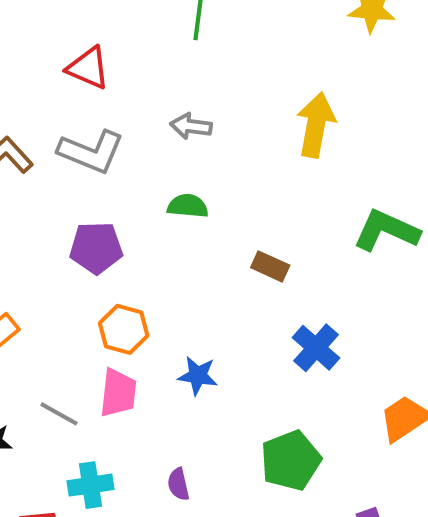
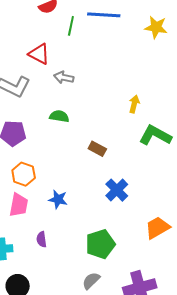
red triangle: (88, 68) -> (39, 54), moved
yellow arrow: (316, 125) -> (134, 104), moved, size x0.6
purple semicircle: (178, 484) -> (42, 239), moved

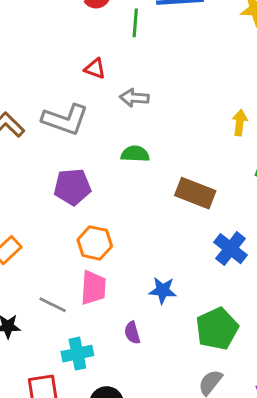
red triangle: (39, 54) -> (95, 69), size x0.7
brown rectangle: (97, 149) -> (195, 193), size x1.5
blue star: (58, 199) -> (163, 290), moved

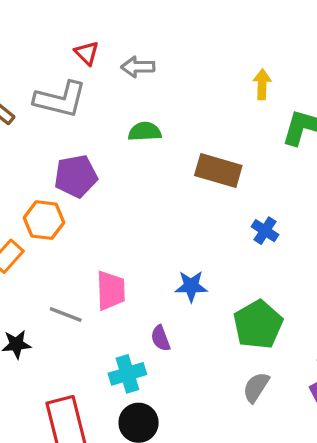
red triangle: (95, 69) -> (87, 53), moved, turned 30
orange hexagon: (95, 243) -> (44, 220), moved
blue cross: (231, 249) -> (265, 231), size x0.7
cyan cross: (77, 354) -> (127, 374), moved

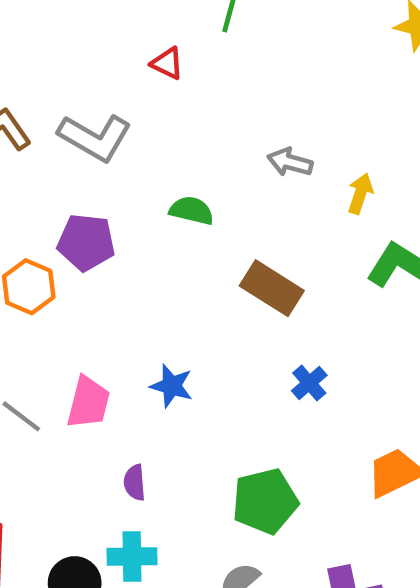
red triangle: (87, 53) -> (167, 63), moved, turned -35
gray arrow: (138, 67) -> (290, 162), moved
blue star: (191, 286) -> (172, 386), moved
cyan cross: (127, 374) -> (132, 557), moved

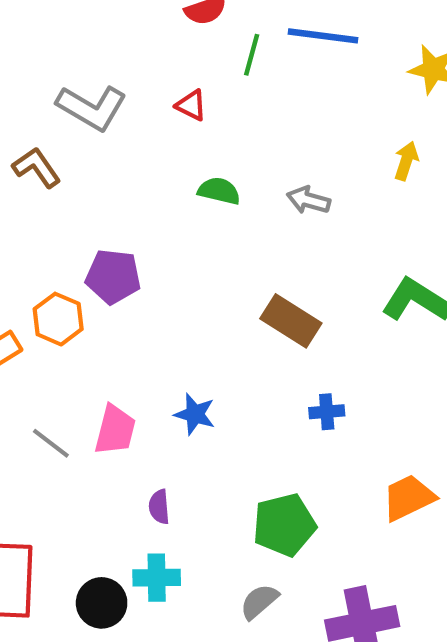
gray L-shape: (95, 138) -> (92, 108), moved
yellow arrow: (360, 194) -> (406, 161), moved
green semicircle: (191, 211) -> (219, 191), moved
blue cross: (309, 383) -> (327, 412), turned 36

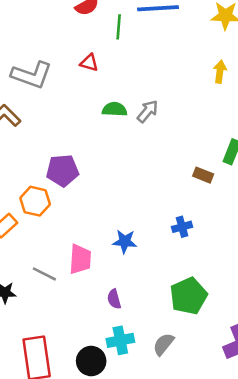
gray arrow: (308, 200) -> (148, 111), moved, turned 125
brown rectangle: (291, 321) -> (203, 175), moved, size x0.6
blue cross: (327, 412) -> (182, 227), moved
gray semicircle: (259, 602) -> (163, 344), moved

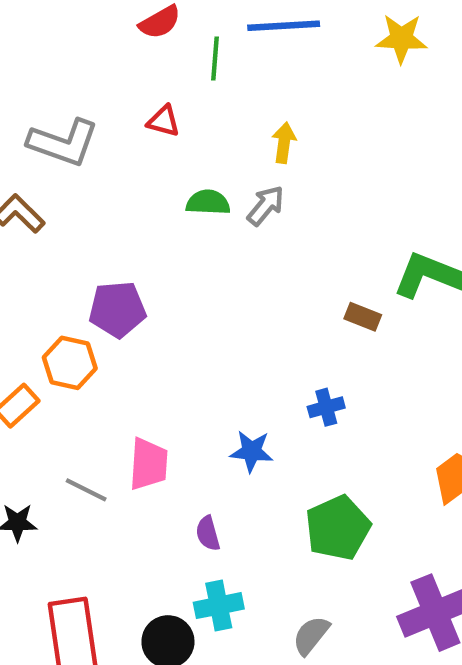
yellow arrow: (220, 72) -> (284, 143), moved
blue star: (125, 242) -> (252, 451), moved
gray semicircle: (163, 344) -> (311, 635), moved

